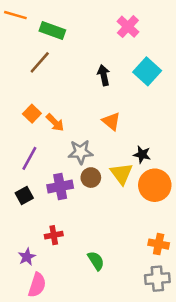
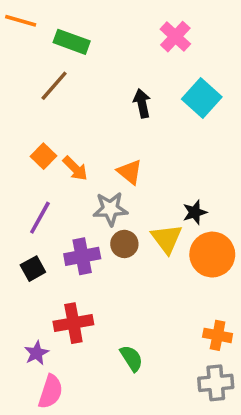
orange triangle: (111, 121) -> (130, 172), moved
black star: (142, 155) -> (195, 212), turned -30
red cross: (54, 235) -> (73, 323), size x1.5

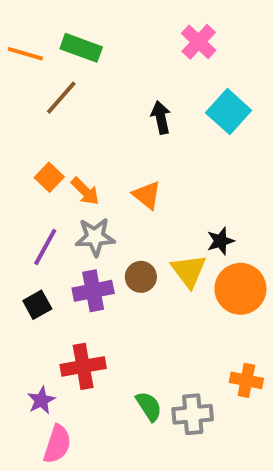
orange line: (21, 21) -> (25, 54), moved
gray star: (110, 209) -> (95, 237), moved
gray cross: (216, 383) -> (193, 414), moved

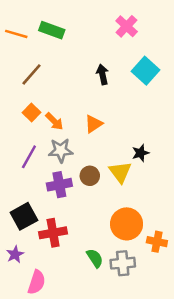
brown line: (61, 98) -> (32, 74), moved
orange triangle: (147, 195) -> (94, 124), turned 48
orange circle: (240, 289) -> (127, 224), moved
black square: (37, 305) -> (24, 216), moved, size x1.5
purple star: (41, 400) -> (15, 254), moved

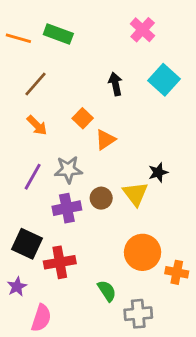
orange square: (32, 112) -> (83, 118), moved
orange arrow: (54, 121) -> (37, 125), moved
black square: (24, 216) -> (27, 244), turned -36
gray cross: (123, 263) -> (138, 314), moved

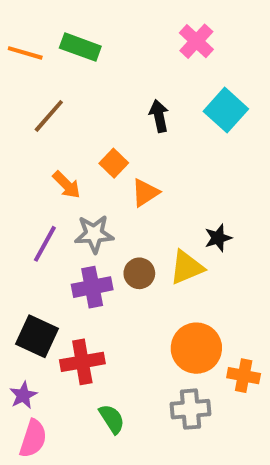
orange arrow: (37, 125) -> (67, 185), moved
yellow triangle: (135, 194) -> (187, 267), turned 44
green semicircle: (107, 291) -> (112, 419), moved
gray cross: (138, 314) -> (190, 409), moved
pink semicircle: (41, 318) -> (33, 439), moved

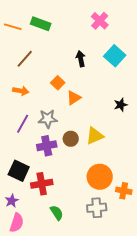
orange arrow: (67, 185) -> (21, 91), moved, turned -35
black star: (218, 238) -> (121, 105), moved

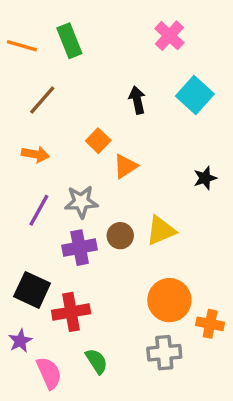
green rectangle: (41, 24) -> (69, 41), turned 48
pink semicircle: (17, 223) -> (49, 373), moved, turned -42

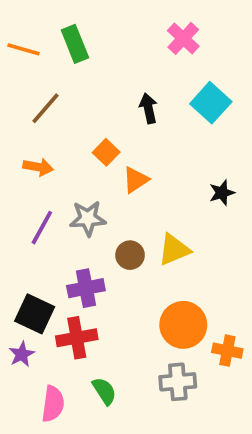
purple cross: (80, 248) -> (86, 288), moved
purple star: (20, 341) -> (22, 354), moved
pink semicircle: (49, 373) -> (53, 404), turned 32

